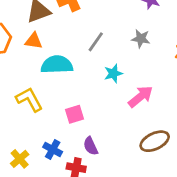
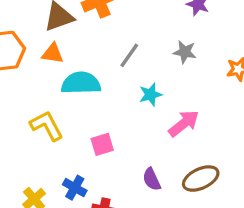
purple semicircle: (91, 146) -> (152, 179), moved

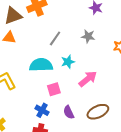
cyan semicircle: (81, 83) -> (41, 65), moved
pink square: (102, 144) -> (54, 89), moved
blue cross: (75, 188) -> (42, 110), moved

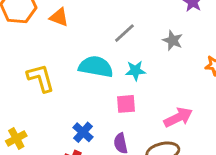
pink arrow: (88, 79) -> (178, 117), moved
pink square: (54, 89) -> (126, 104), moved

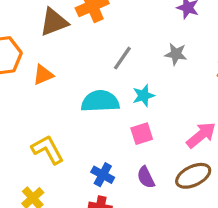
orange triangle: (59, 17) -> (43, 75), moved, turned -30
yellow L-shape: (41, 78) -> (48, 150), moved

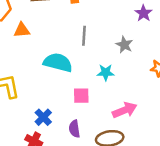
gray line: (122, 58) -> (84, 36), turned -48
cyan star: (144, 96) -> (106, 72), moved

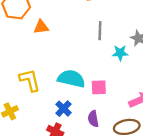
cyan semicircle: (58, 63) -> (71, 79), moved
cyan star: (106, 72) -> (120, 53), moved

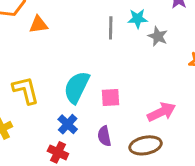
cyan star: (120, 53) -> (138, 19), moved
cyan semicircle: (71, 79) -> (77, 87), turned -76

